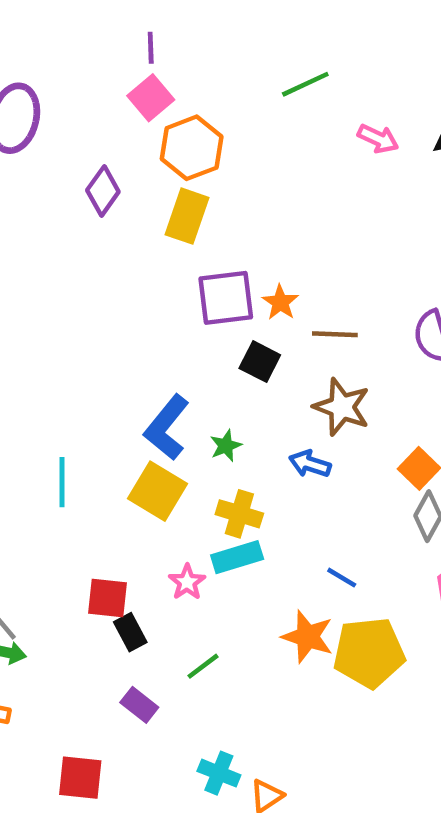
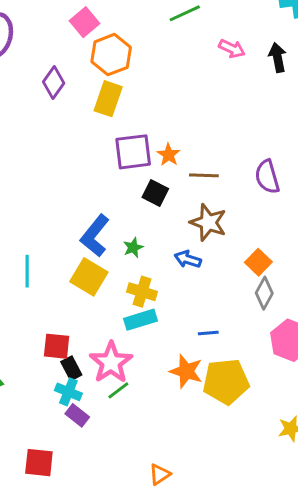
blue line: (342, 578) -> (208, 333), turned -36
pink star: (187, 582) -> (111, 362), moved, size x1.8
cyan cross: (219, 773) -> (68, 392), moved

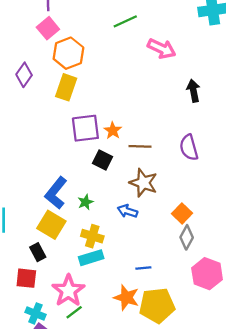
pink arrow: (232, 49) -> (162, 49), size x1.4
black arrow: (278, 57) -> (193, 91), moved
black rectangle: (71, 368) -> (38, 252), moved

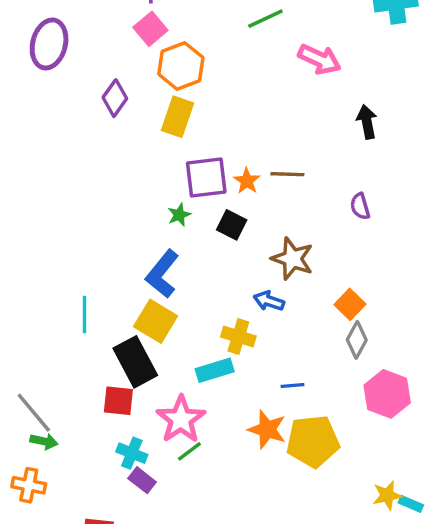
brown line: (140, 146) -> (287, 174), moved
purple semicircle: (189, 148) -> (360, 206), size x0.7
green star: (85, 202) -> (179, 215), moved
yellow cross: (92, 236) -> (238, 336), moved
black rectangle: (38, 252) -> (135, 362), size x1.8

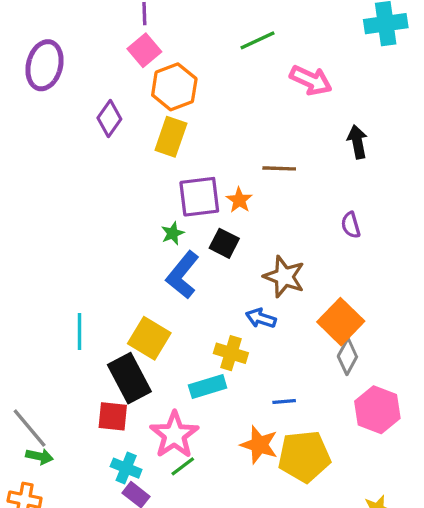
brown line: (287, 174) -> (279, 168), moved
blue L-shape: (162, 274) -> (183, 275), moved
orange square: (350, 304) -> (341, 322), size x1.5

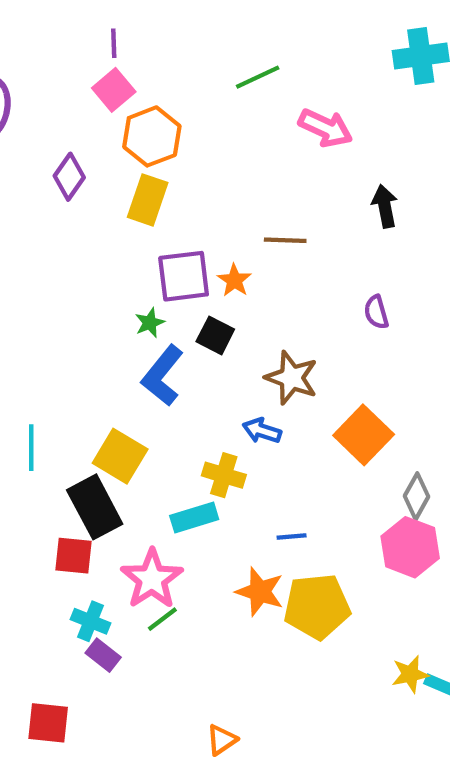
gray diamond: (347, 357) -> (416, 496), moved

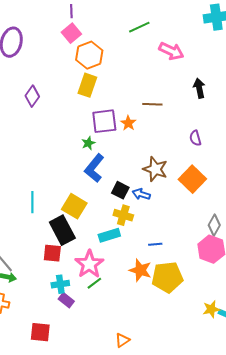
purple diamond: (69, 177) -> (32, 96), moved
black square: (215, 335) -> (120, 190), moved
orange square: (364, 435) -> (192, 179), moved
cyan cross: (90, 621) -> (60, 284), turned -30

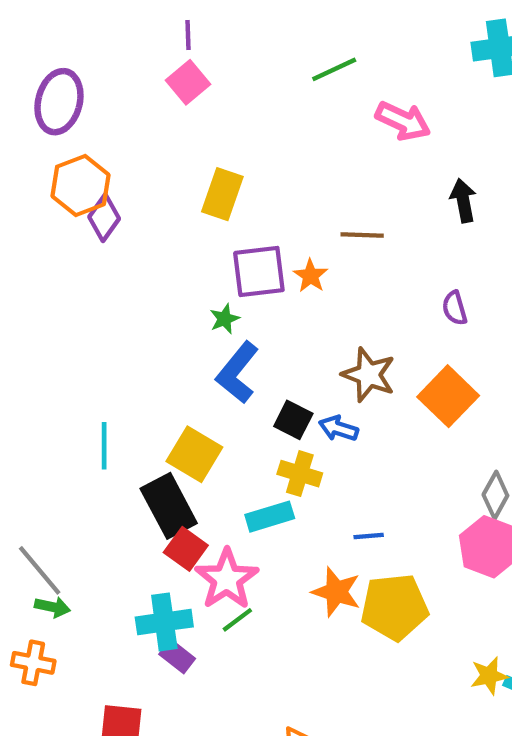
orange hexagon: (89, 55) -> (80, 185), moved
red square: (52, 253) -> (186, 549), moved, turned 30
cyan cross: (60, 284) -> (164, 622), size x1.4

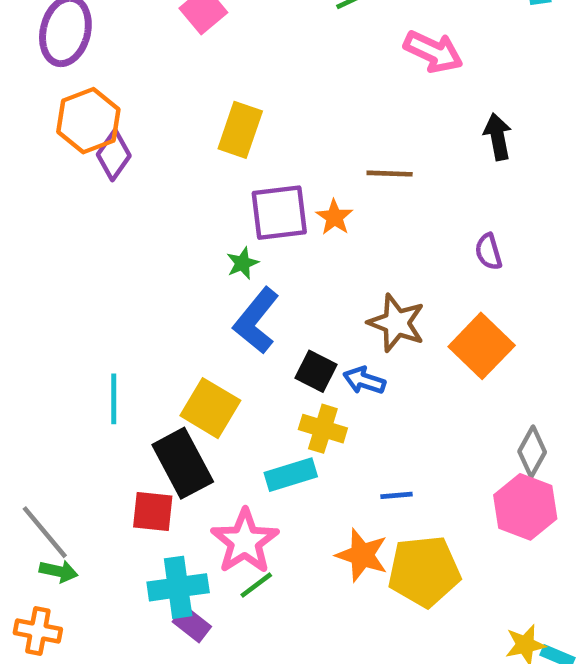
red square: (186, 549) -> (153, 511), moved, turned -30

